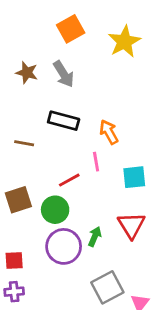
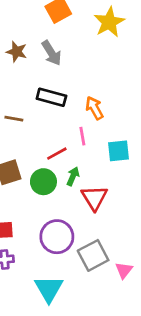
red triangle: (131, 225) -> (94, 198), moved
green arrow: (95, 237) -> (73, 176), moved
purple circle: (64, 246) -> (57, 237), moved

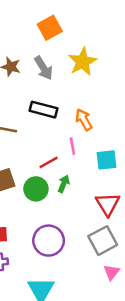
yellow star: (109, 22) -> (83, 62), moved
red triangle: (94, 198) -> (108, 204), moved
gray square: (93, 255) -> (103, 241), moved

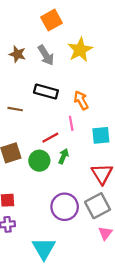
purple circle: (49, 241) -> (65, 207), moved

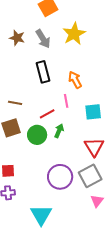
black rectangle: (46, 91) -> (43, 72), turned 60
brown line: (15, 109) -> (15, 103), moved

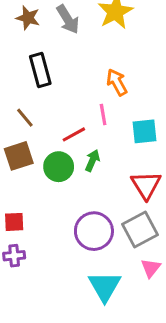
black rectangle: (43, 72) -> (40, 70), moved
brown line: (15, 103) -> (25, 118), turned 40
cyan triangle: (41, 215) -> (105, 286), moved

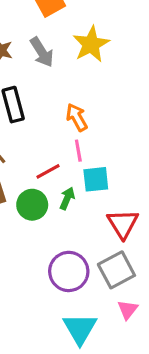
orange arrow: (117, 82) -> (77, 117), moved
cyan square: (145, 131) -> (96, 179), moved

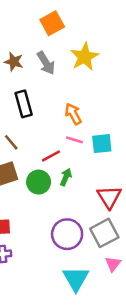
pink line: (78, 151) -> (75, 140), turned -63
cyan square: (96, 179) -> (102, 144), moved

